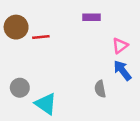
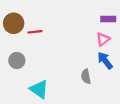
purple rectangle: (92, 17) -> (108, 19), moved
gray circle: (20, 88) -> (17, 61), moved

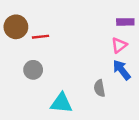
gray circle: (17, 61) -> (33, 70), moved
cyan triangle: (39, 89) -> (61, 103), moved, turned -30

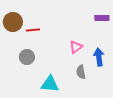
pink triangle: (119, 45) -> (76, 47), moved
blue arrow: (122, 70) -> (99, 57), turned 30

